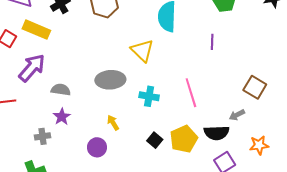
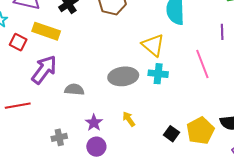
pink line: (191, 93) -> (202, 64), moved
cyan cross: (149, 96) -> (158, 74), moved
purple star: (62, 117) -> (94, 123), moved
purple circle: (97, 147) -> (96, 147), moved

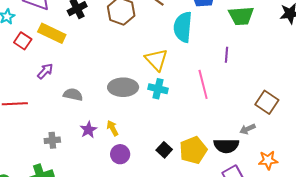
purple arrow: (44, 70) -> (45, 71), size x0.6
yellow arrow: (129, 119) -> (112, 128), moved
purple circle: (96, 147) -> (120, 154), moved

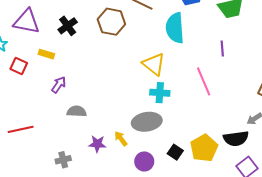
yellow rectangle: (52, 33) -> (46, 54), size x0.6
purple arrow: (45, 71) -> (59, 85), moved
gray ellipse: (123, 87) -> (147, 122), moved
purple star: (88, 130) -> (97, 144), turned -30
purple circle: (120, 154) -> (144, 161), moved

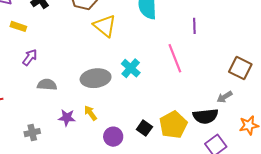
yellow triangle: (154, 64) -> (105, 26), moved
cyan cross: (160, 93) -> (131, 68), turned 36
gray ellipse: (147, 122) -> (96, 78), moved

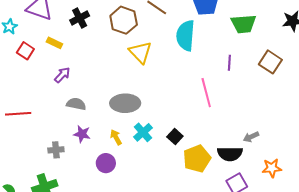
cyan cross: (131, 68) -> (143, 132), moved
brown square: (240, 68) -> (270, 62), moved
purple star: (67, 118) -> (82, 134), moved
black square: (144, 128) -> (175, 136), moved
purple circle: (113, 137) -> (106, 163), moved

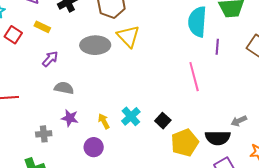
cyan semicircle: (186, 36) -> (197, 22), moved
gray ellipse: (125, 103) -> (95, 45), moved

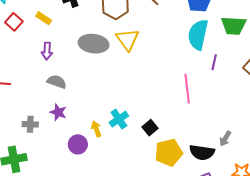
purple arrow: (50, 59) -> (47, 51), turned 132
yellow arrow: (104, 121) -> (96, 129), moved
gray arrow: (239, 121) -> (225, 139), turned -42

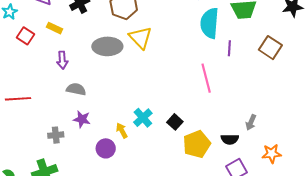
black semicircle: (202, 152) -> (230, 139), size x0.7

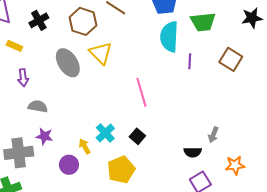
gray ellipse: (107, 46) -> (68, 63), turned 60
pink line: (206, 78) -> (141, 92), moved
gray cross: (56, 135) -> (19, 153), size x1.8
yellow pentagon: (197, 144) -> (121, 170), moved

